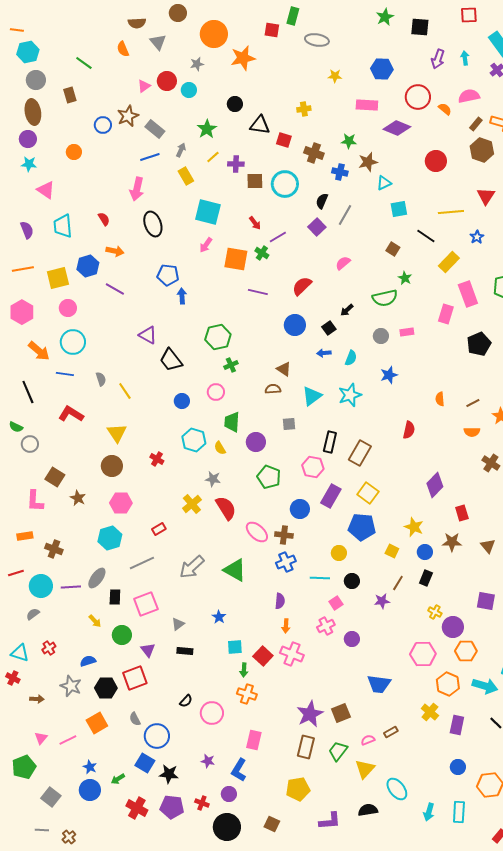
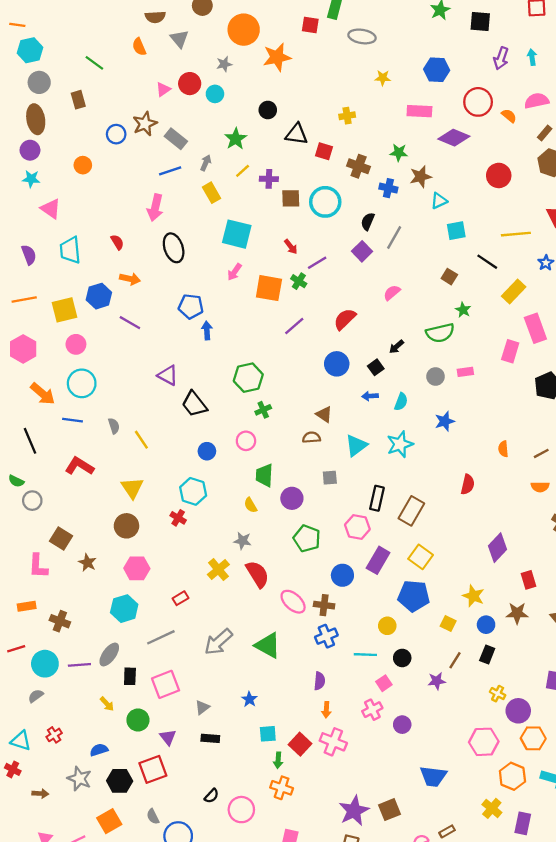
purple line: (258, 292) -> (294, 326), turned -54
cyan hexagon: (194, 440) -> (193, 491), moved

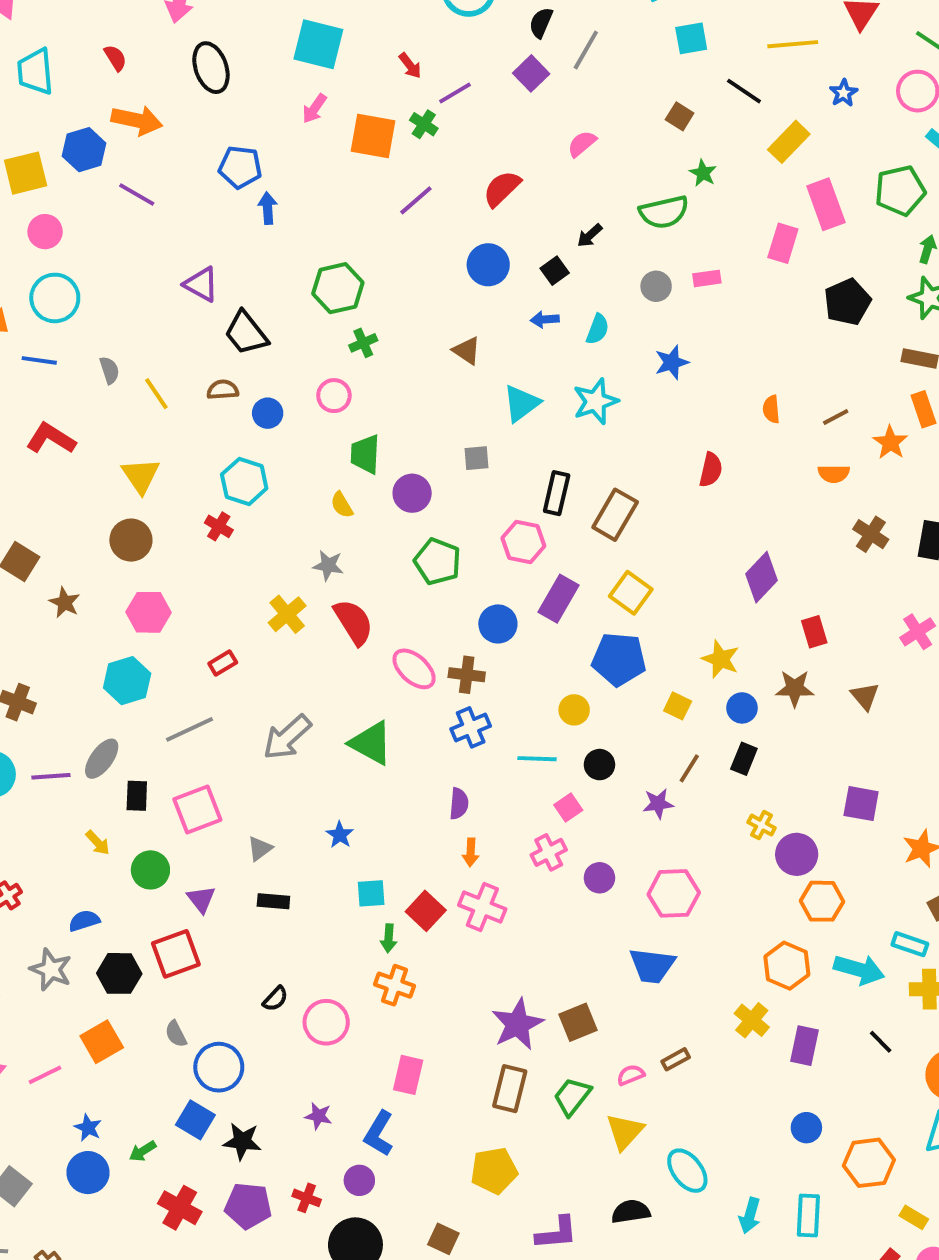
orange arrow: (130, 279) -> (137, 120), size x1.4
brown semicircle: (311, 437) -> (223, 390), moved
pink hexagon: (484, 742) -> (674, 893), moved

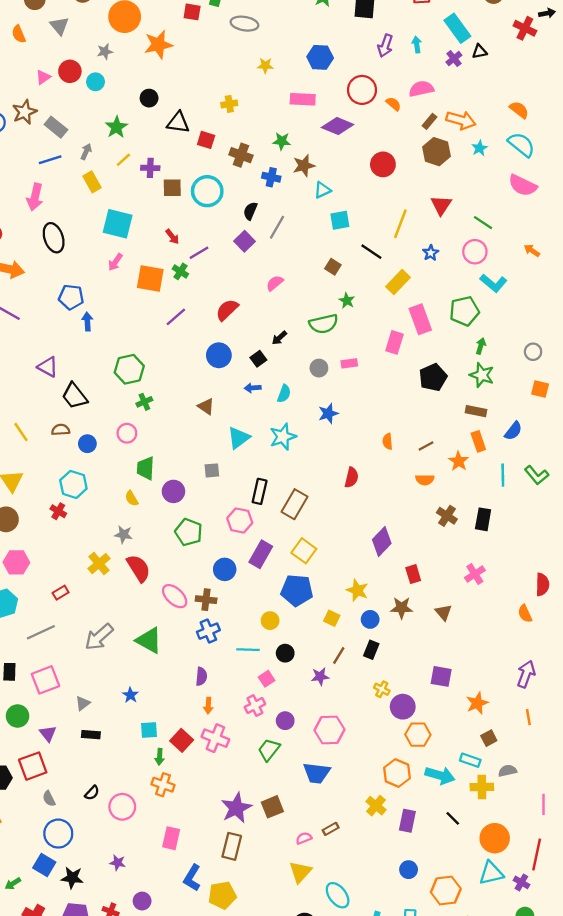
yellow line: (793, 44) -> (400, 224), turned -64
gray semicircle: (176, 1034) -> (49, 799), moved
green trapezoid: (572, 1096) -> (269, 750), moved
blue L-shape: (379, 1134) -> (192, 878), moved

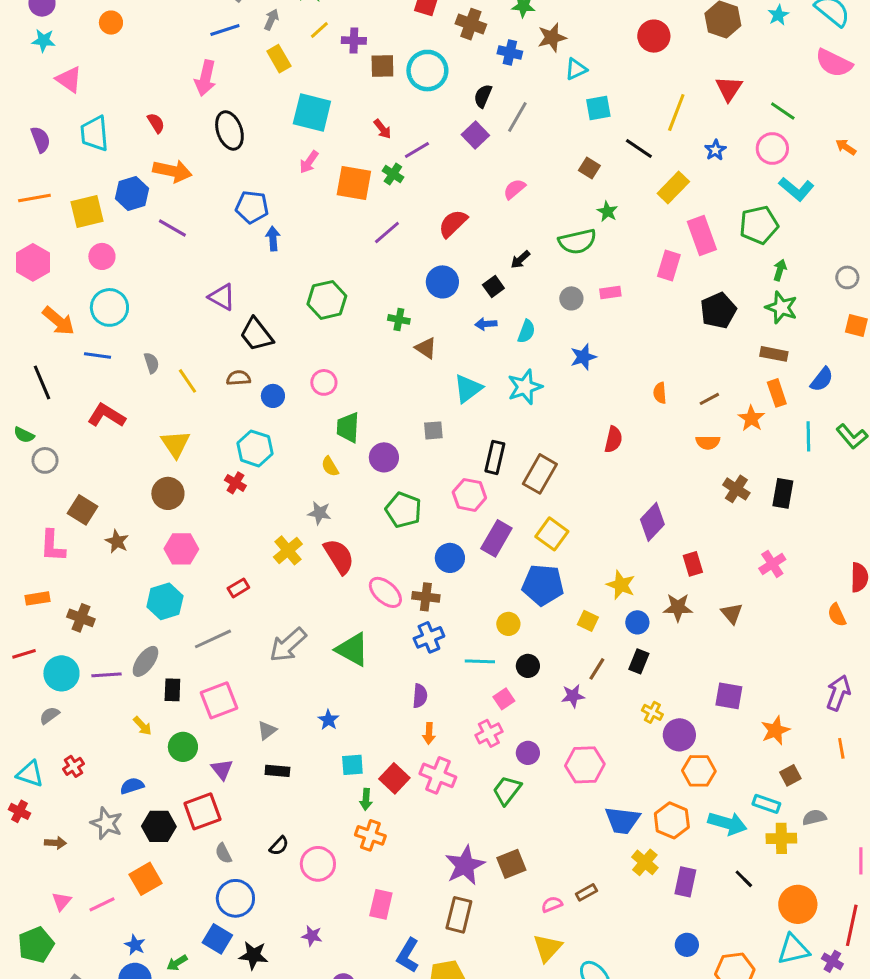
green cross: (144, 402) -> (399, 319), moved, turned 35
blue trapezoid: (317, 773) -> (622, 820), moved

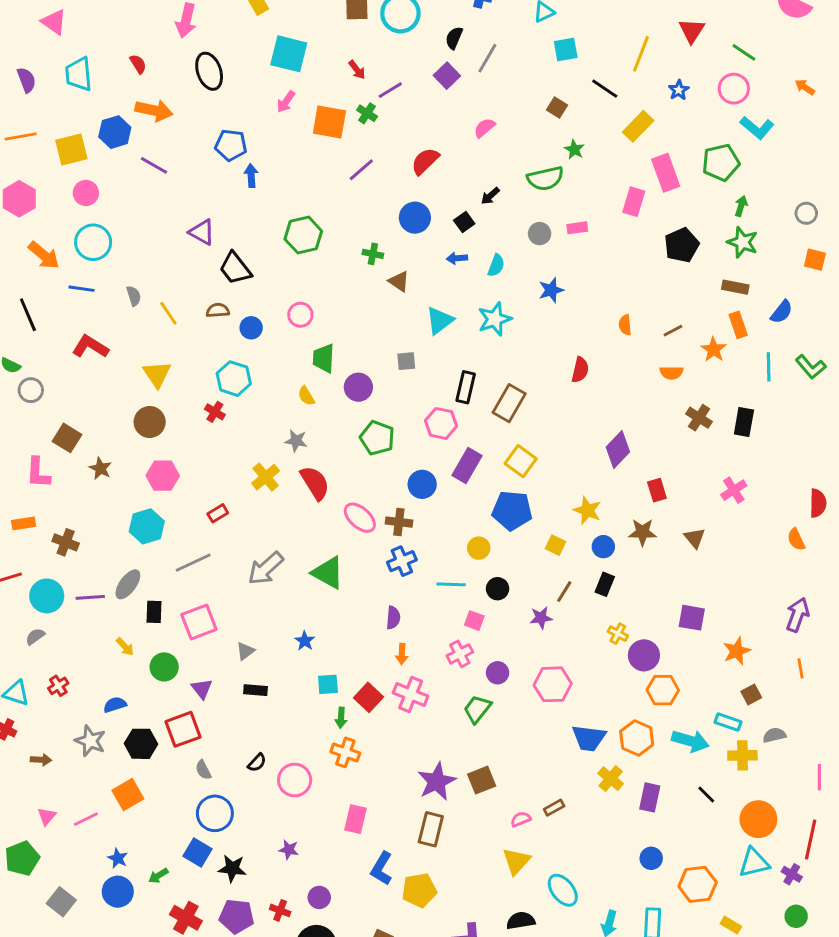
pink square: (504, 699) -> (474, 621), turned -36

